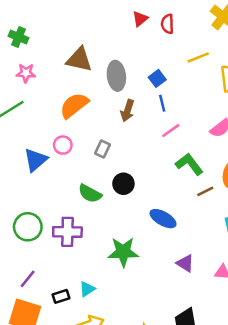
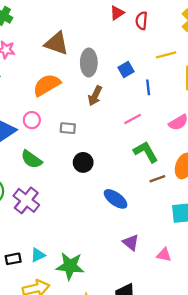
blue line: (162, 103) -> (148, 87), moved
gray rectangle: (102, 149) -> (68, 128), turned 63
green semicircle: (90, 194) -> (31, 159), moved
purple cross: (67, 232) -> (26, 200), turned 30
green star: (123, 252) -> (70, 266), moved

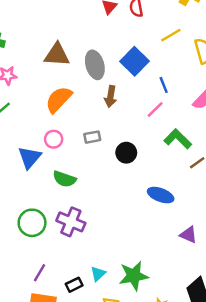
blue square: (126, 70) -> (135, 61), size x1.6
blue line: (148, 87) -> (164, 85), moved
black circle: (83, 162) -> (126, 153), moved

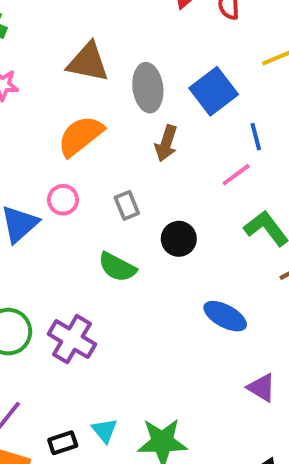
gray rectangle: (92, 137) -> (127, 205), turned 70
green semicircle: (64, 179) -> (117, 267), moved
cyan triangle: (98, 274) -> (104, 430), turned -35

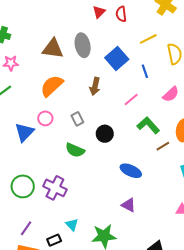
gray ellipse: (148, 88) -> (83, 45), moved
blue line: (256, 137) -> (145, 71), moved
purple triangle: (261, 388) -> (129, 205), moved
cyan triangle: (104, 430) -> (72, 225), moved

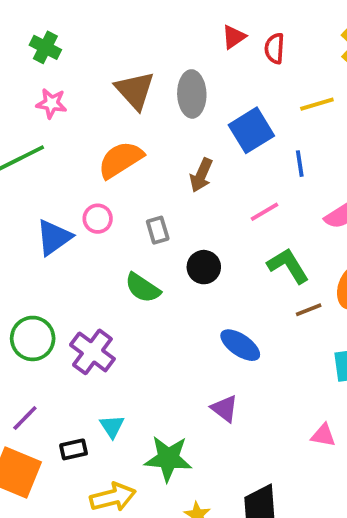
brown triangle: (53, 49) -> (135, 90), turned 30

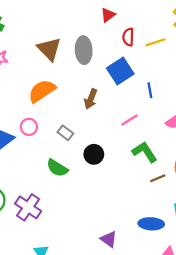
red semicircle: (275, 48) -> (128, 37), moved
yellow line: (317, 104) -> (156, 42), moved
gray rectangle: (158, 230) -> (65, 133), turned -35
blue ellipse: (240, 345) -> (151, 224), moved, turned -30

